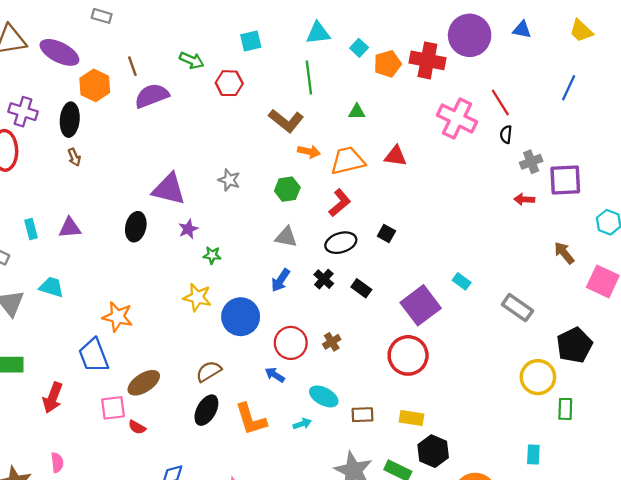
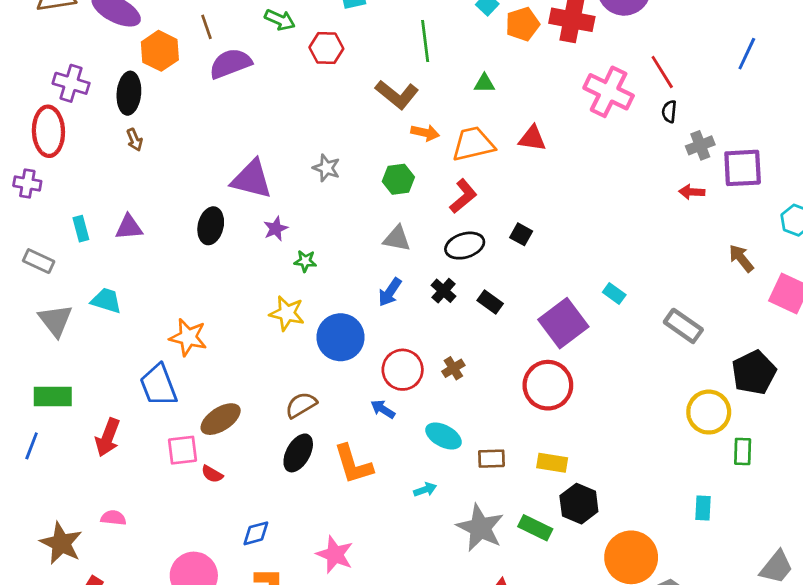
cyan arrow: (302, 424) -> (425, 490), moved
pink semicircle: (57, 463) -> (113, 518), turned -78

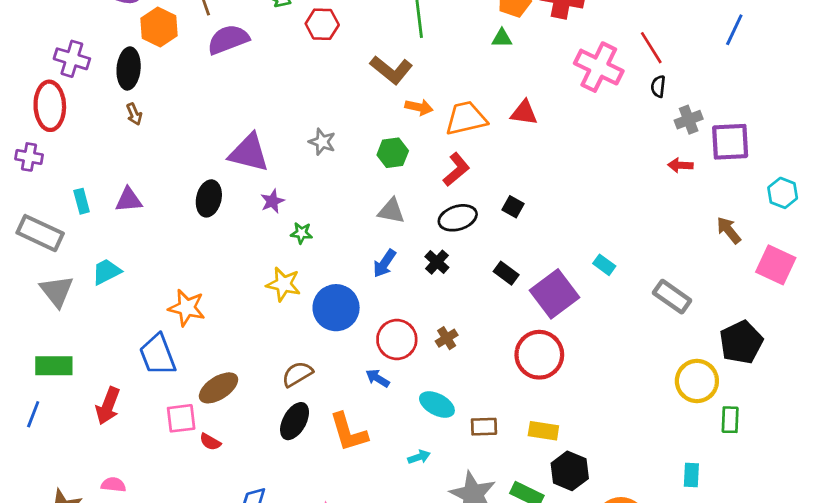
green triangle: (484, 83) -> (502, 38), moved
gray rectangle: (39, 261) -> (40, 233), size x1.5
cyan trapezoid: (106, 301) -> (106, 272), turned -44
black rectangle: (490, 302) -> (506, 273), moved

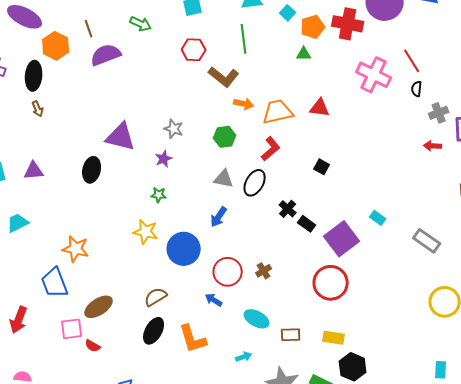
red hexagon: (322, 24) -> (194, 50), moved
purple star: (272, 201) -> (164, 159), moved
black square: (513, 207) -> (322, 167), moved
black ellipse: (458, 218) -> (255, 183), moved, turned -44
black cross: (437, 262) -> (288, 209), moved

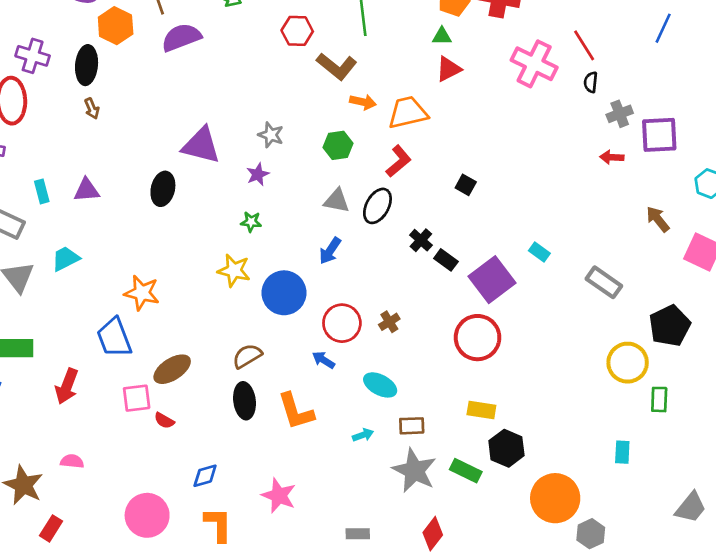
red triangle: (320, 108) -> (449, 69), moved, turned -35
black ellipse: (154, 331) -> (245, 401), turned -36
brown rectangle: (291, 335) -> (412, 426), moved

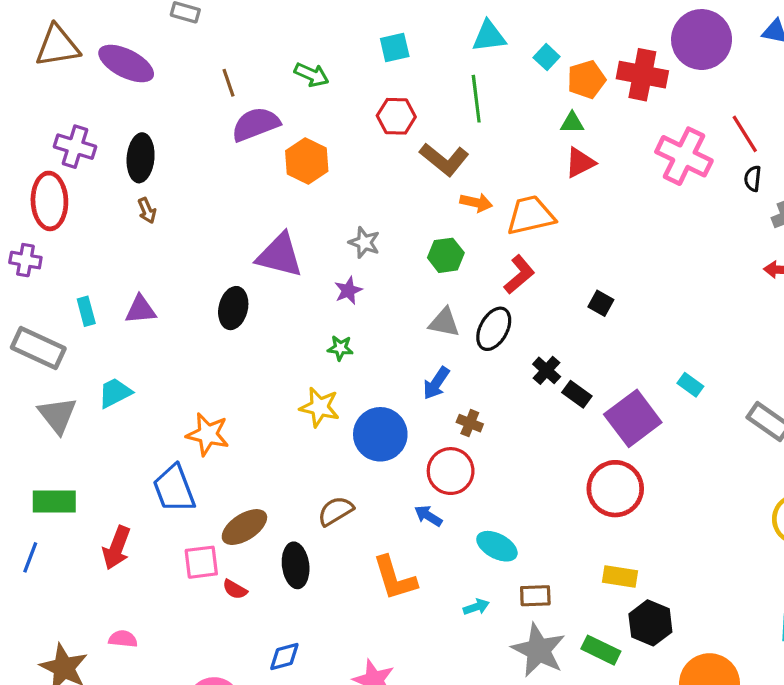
orange hexagon: (116, 26) -> (307, 161), moved
brown cross: (389, 322) -> (470, 423), moved, turned -36
black ellipse: (245, 401) -> (296, 565), moved

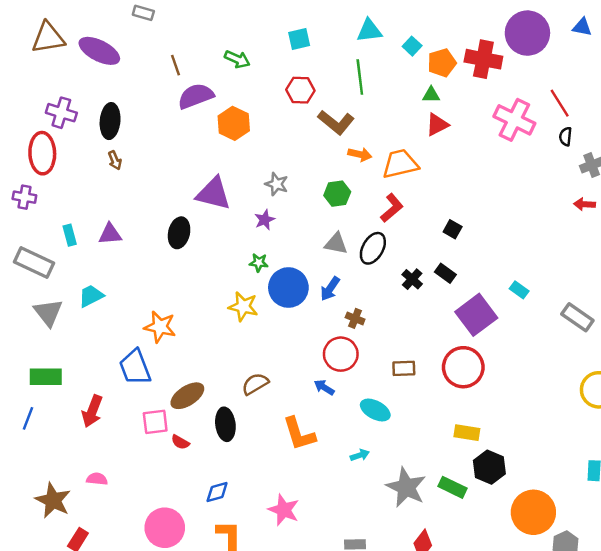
black rectangle: (577, 394) -> (445, 273), moved
blue circle: (380, 434) -> (288, 288), moved
brown rectangle: (535, 596) -> (404, 368), moved

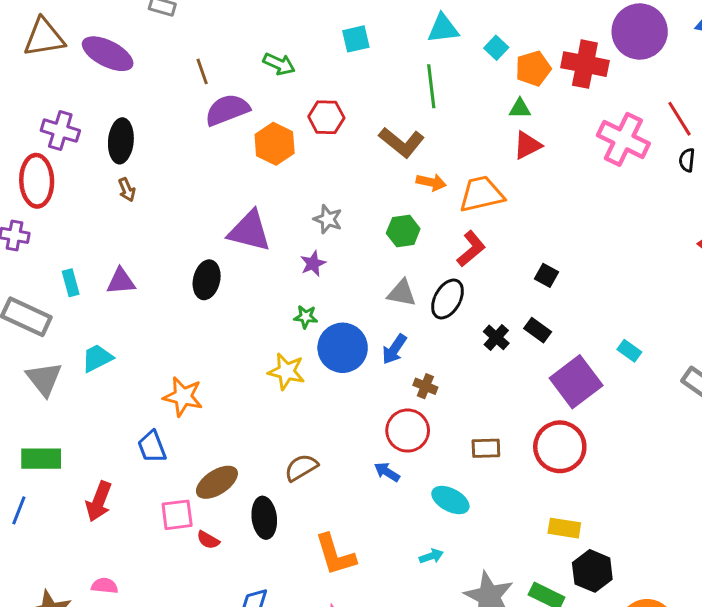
red hexagon: (300, 90) -> (326, 117), moved
blue trapezoid: (135, 367) -> (152, 447), size x0.7
orange L-shape: (299, 434) -> (335, 555), moved

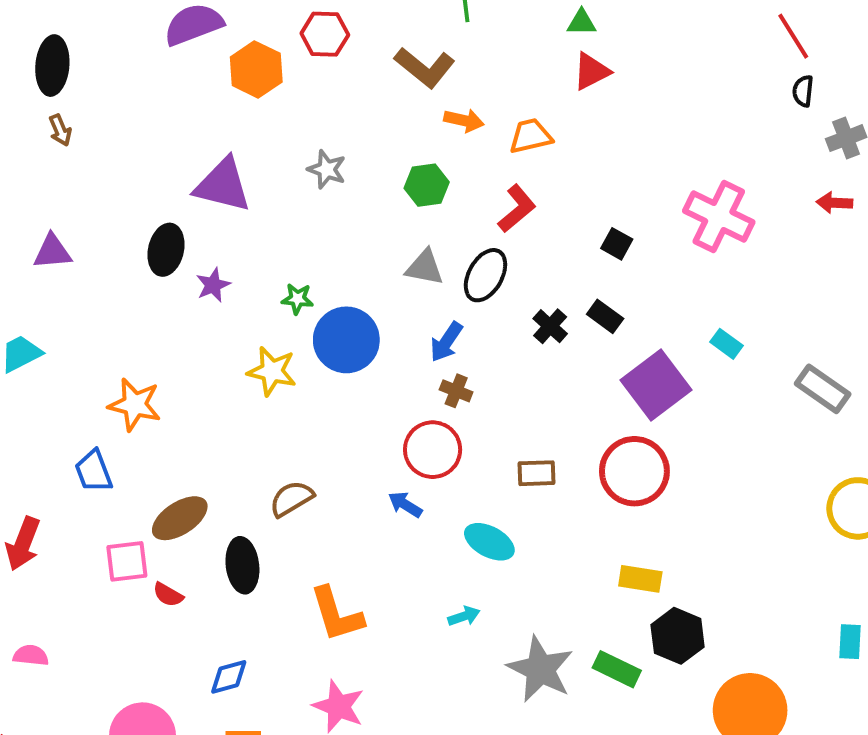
pink cross: (623, 139) -> (719, 216), moved
orange trapezoid: (481, 194) -> (531, 136), size x0.7
purple star: (313, 264) -> (213, 285), moved
blue arrow: (394, 349) -> (446, 342), moved

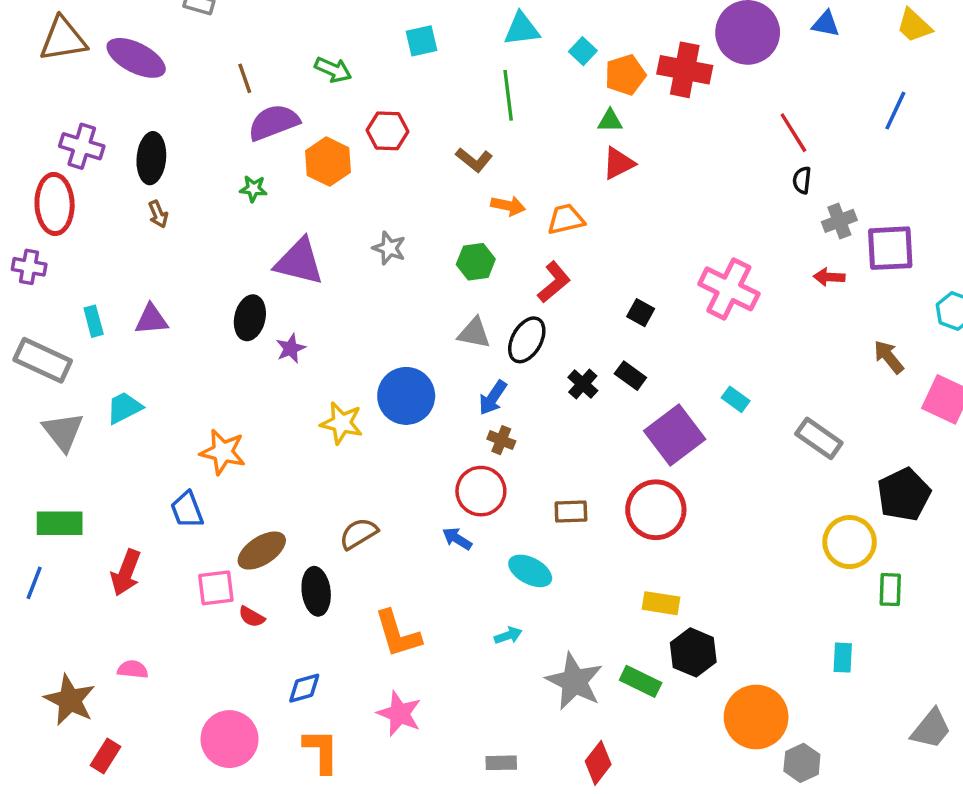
brown L-shape: (425, 67) -> (474, 160), size x0.7
green star: (297, 299) -> (253, 189), moved

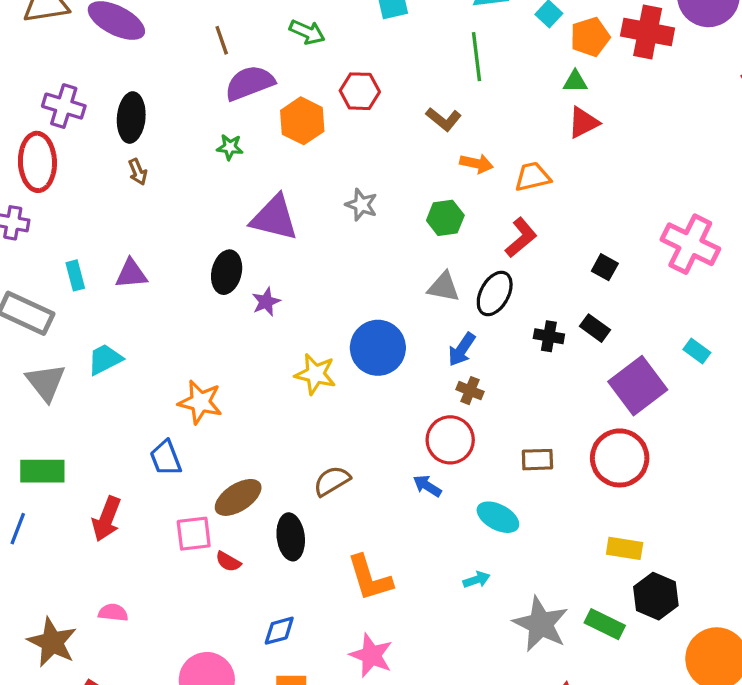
black cross: (583, 384) -> (549, 336), turned -32

